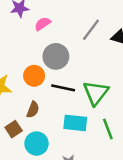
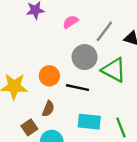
pink semicircle: (43, 24) -> (70, 22), moved
gray circle: (56, 56) -> (85, 57), moved
green triangle: (96, 93) -> (114, 70), moved, turned -40

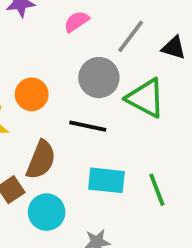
orange circle: (49, 76) -> (32, 94), moved
brown semicircle: (48, 109) -> (41, 160), size x1.5

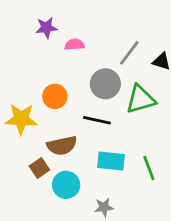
pink semicircle: (76, 21) -> (74, 45), moved, turned 30
green triangle: (146, 98) -> (140, 99), turned -44
brown semicircle: (41, 160) -> (62, 146), turned 56

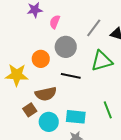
pink semicircle: (74, 45) -> (55, 22), turned -64
gray circle: (105, 84) -> (66, 47), moved
cyan rectangle: (111, 161) -> (76, 117), moved

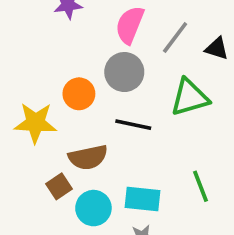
pink semicircle: (55, 22) -> (130, 25), moved, size x1.5

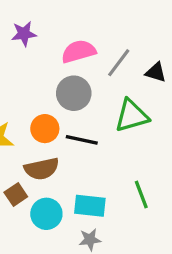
pink semicircle: (130, 25) -> (79, 51), turned 52
orange circle: (79, 94) -> (45, 129), moved

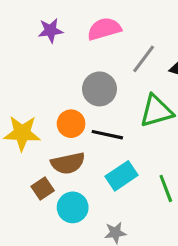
pink semicircle: (79, 51) -> (104, 29), moved
cyan rectangle: (90, 206) -> (122, 176), moved, turned -40

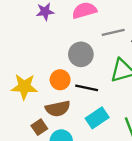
gray line: (144, 59) -> (113, 32), turned 40

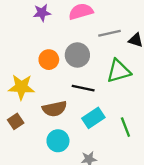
orange circle: (60, 80) -> (49, 60), moved
brown square: (39, 127) -> (16, 121), moved

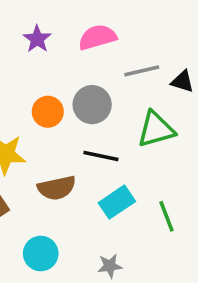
purple star: (42, 13) -> (37, 39), turned -30
cyan circle: (58, 141) -> (41, 253), moved

